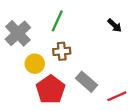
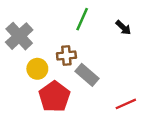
green line: (57, 21) -> (82, 19), moved
gray rectangle: (86, 82) -> (87, 75), moved

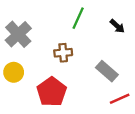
yellow circle: (37, 69) -> (14, 72), moved
gray rectangle: (87, 75) -> (107, 71), moved

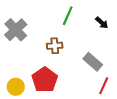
yellow circle: (14, 72) -> (16, 87), moved
red line: (120, 99) -> (104, 86), turned -42

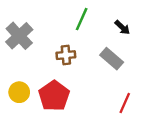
gray rectangle: (93, 62) -> (112, 59), moved
yellow circle: (16, 87) -> (19, 92), moved

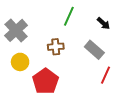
yellow circle: (19, 92) -> (20, 62), moved
red line: (125, 103) -> (105, 75), moved

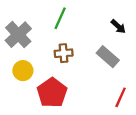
green line: (69, 16) -> (60, 18), moved
red line: (105, 75) -> (121, 97), moved

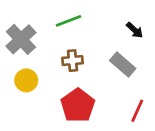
green line: (60, 18) -> (69, 21), turned 45
red pentagon: (52, 93) -> (78, 105), moved

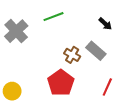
brown cross: (73, 61) -> (72, 55), moved, turned 35
yellow circle: (26, 80) -> (12, 91), moved

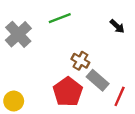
gray rectangle: (96, 51) -> (98, 80), moved

